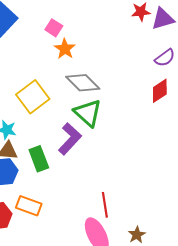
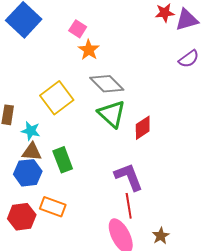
red diamond: (160, 91) -> (143, 128), moved
purple L-shape: (70, 139) -> (129, 177), moved, turned -64

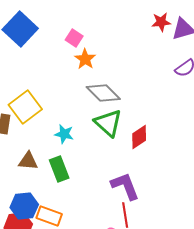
yellow square: (57, 98) -> (25, 107), moved
cyan star: (31, 131) -> (64, 134), moved
blue hexagon: (28, 173) -> (24, 206), moved

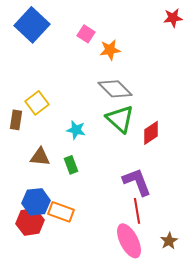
orange star: (85, 59) -> (110, 50), moved, turned 30
yellow square: (25, 107) -> (37, 103), size x0.7
green rectangle: (59, 169) -> (71, 165), size x0.7

